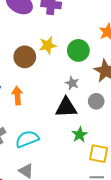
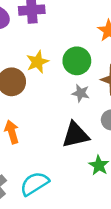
gray star: (72, 83) -> (81, 93), moved

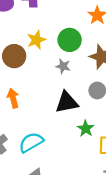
gray star: (81, 93) -> (63, 66), moved

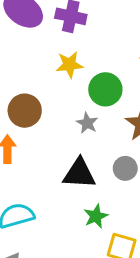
yellow star: (36, 40) -> (69, 65), moved
brown circle: (14, 56) -> (25, 111), moved

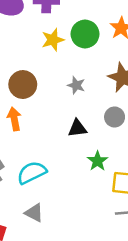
green circle: (105, 89) -> (85, 34), moved
black triangle: (79, 174) -> (77, 128), size x0.7

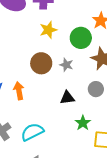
green circle: (85, 34) -> (81, 38), moved
brown circle: (23, 85) -> (41, 63), moved

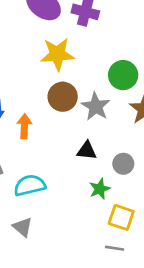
yellow star: (48, 30) -> (57, 54), moved, size x1.4
gray star: (66, 65) -> (96, 106), size x1.5
gray circle: (96, 89) -> (123, 164), moved

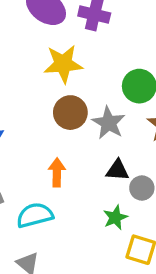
orange arrow: (24, 126) -> (57, 172), moved
black triangle: (87, 151) -> (117, 170), moved

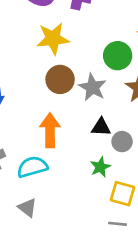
orange arrow: (57, 172) -> (50, 130), size x1.4

